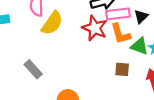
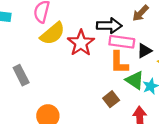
red star: (95, 28) -> (81, 43), moved
brown square: (122, 69) -> (111, 99), turned 32

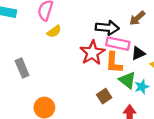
yellow semicircle: (53, 34) -> (54, 31), size x0.6
red star: (81, 43) -> (92, 53), moved

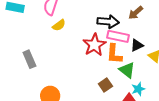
cyan star: (142, 87) -> (138, 89), moved

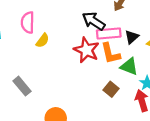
black arrow: (108, 22) -> (94, 21), turned -135

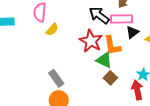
pink rectangle: (109, 33) -> (121, 19), moved
green triangle: (129, 67) -> (104, 60), moved
gray rectangle: (22, 86) -> (56, 78), moved

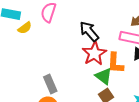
black arrow: (99, 15) -> (89, 31), moved
yellow semicircle: (52, 30) -> (25, 28), moved

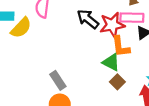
yellow semicircle: (25, 28) -> (21, 28), size x1.5
red star: (94, 53) -> (112, 25), moved, turned 30

